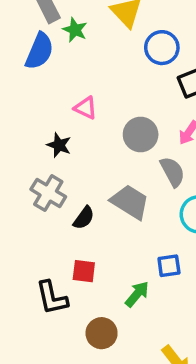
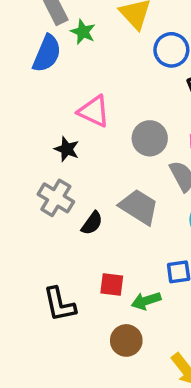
pink triangle: (86, 108) -> (94, 111), size x1.4
red square: (84, 271) -> (112, 285), moved
green arrow: (137, 294) -> (146, 301), turned -148
brown circle: (102, 333) -> (126, 340), moved

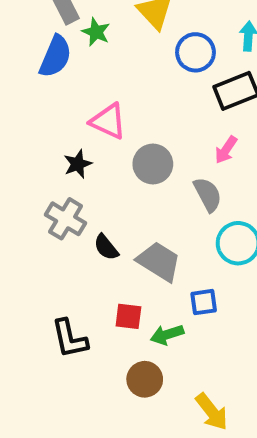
gray circle: (150, 138) -> (153, 164), moved
black star: (67, 149) -> (78, 164), turned 30
gray trapezoid: (139, 207) -> (159, 261), moved
black semicircle: (92, 223) -> (106, 247), turned 105

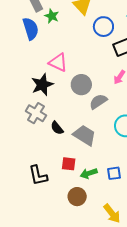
blue semicircle: (55, 56) -> (31, 29), turned -40
black star: (78, 164) -> (42, 85), size x1.5
gray semicircle: (208, 194) -> (98, 102), moved, turned -96
blue square: (204, 302) -> (114, 173), moved

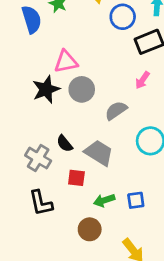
pink triangle: (58, 62) -> (66, 62), turned -36
gray circle: (81, 85) -> (82, 89), moved
gray cross: (36, 113) -> (38, 158), moved
red square: (69, 164) -> (76, 178), moved

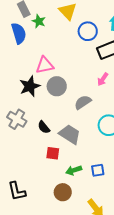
gray cross: (38, 158) -> (17, 119), moved
black L-shape: (41, 203) -> (17, 191), moved

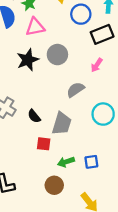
pink triangle: (45, 65) -> (35, 27), moved
black star: (30, 86) -> (28, 60), moved
gray circle: (57, 86) -> (57, 55), moved
gray trapezoid: (70, 134) -> (62, 124), turned 75

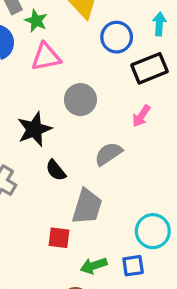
black star: (28, 60) -> (34, 129), moved
cyan circle: (103, 114) -> (153, 231), moved
black semicircle: (34, 116) -> (56, 170), moved

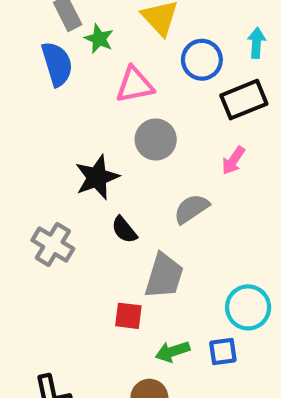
pink triangle: (46, 57) -> (135, 85), moved

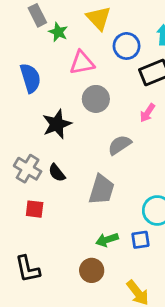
blue semicircle: (57, 64) -> (30, 78), moved
black semicircle: (124, 230) -> (57, 173), moved
red square: (128, 316) -> (35, 209), moved

